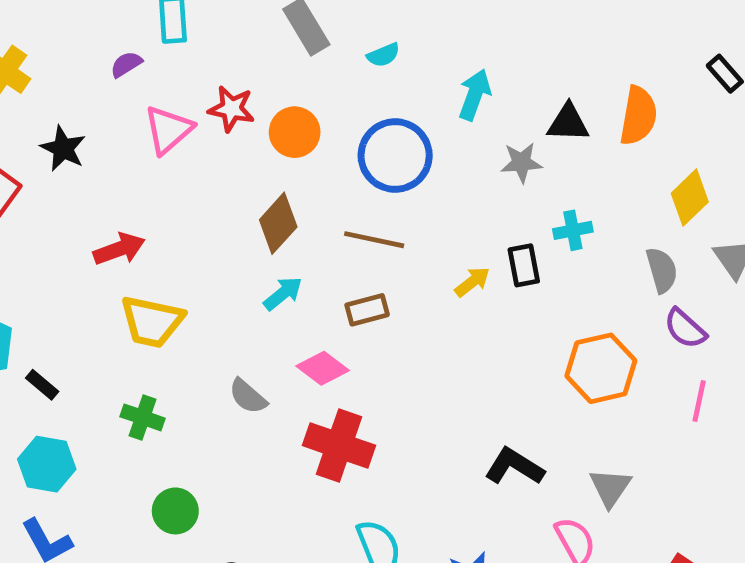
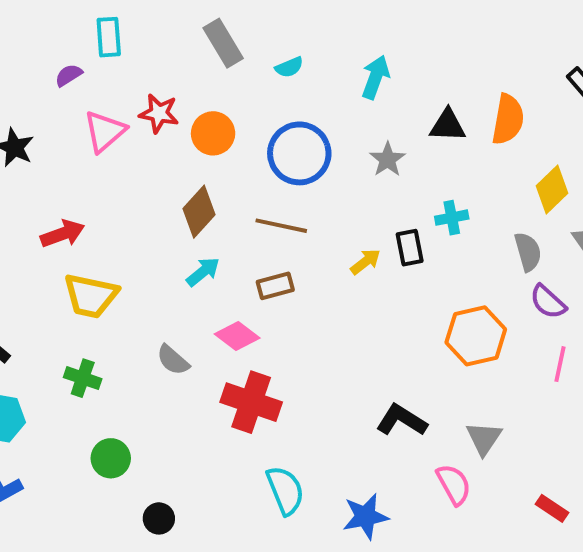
cyan arrow: (475, 95) -> (375, 77), moved
gray star: (521, 163) -> (388, 159), moved, turned -30

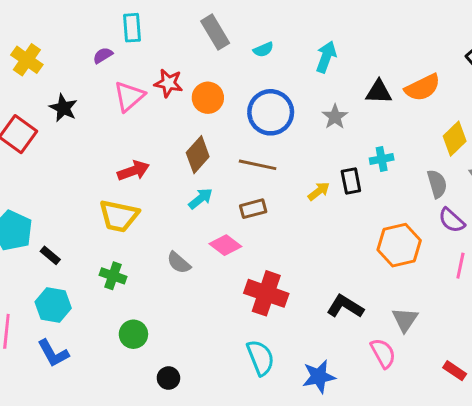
orange semicircle: (508, 119) -> (422, 88), turned 54
red arrow: (63, 234) -> (133, 171), moved
red cross: (251, 402) -> (266, 293), moved

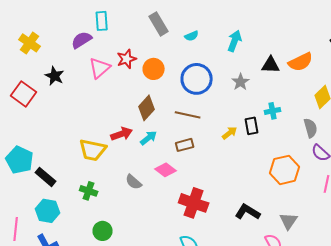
purple semicircle: (103, 55) -> (82, 40), size x1.5
red star: (168, 83) -> (127, 59), turned -30
red arrow: (133, 171) -> (122, 134), moved
black rectangle: (50, 255) -> (46, 177), size x1.5

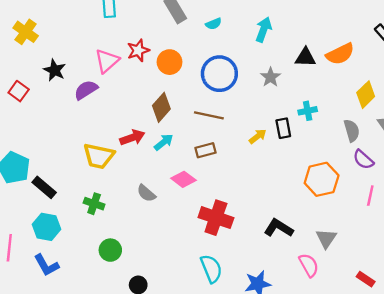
purple semicircle: (82, 40) -> (86, 90), moved
red square: (24, 94) -> (19, 91), size x0.7

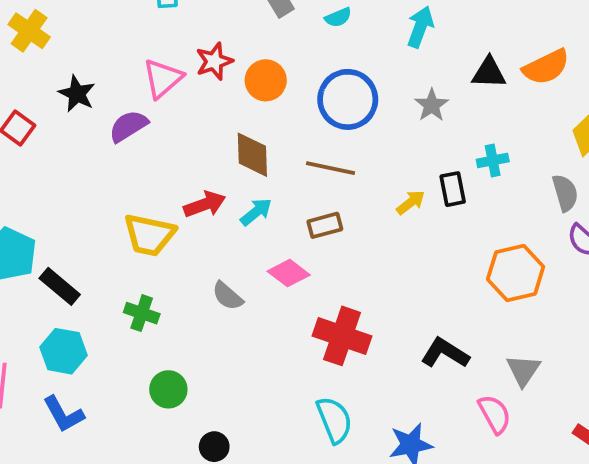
brown diamond: (161, 107) -> (252, 155), turned -44

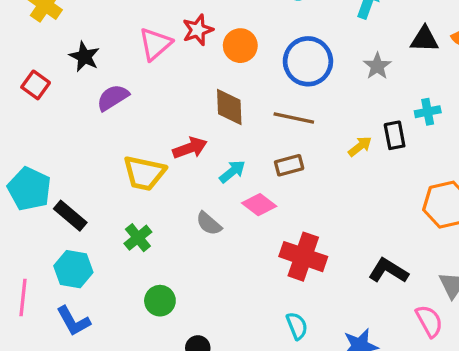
purple semicircle: (128, 126) -> (113, 98), moved
cyan arrow: (256, 212) -> (232, 172), moved
green cross: (142, 313) -> (138, 238), turned 32
cyan semicircle: (334, 420) -> (297, 326), size x0.7

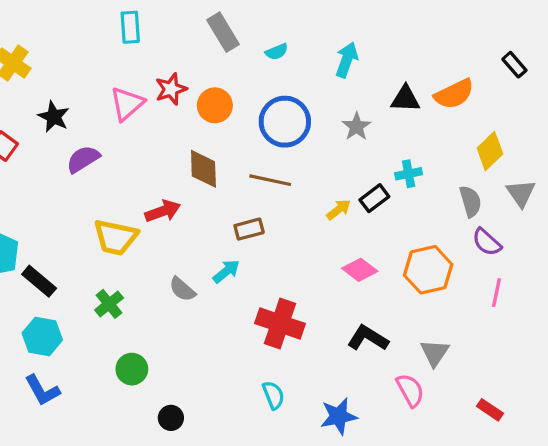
black rectangle: (395, 135) -> (374, 198), turned 64
brown rectangle: (289, 165) -> (249, 229), moved
cyan arrow: (232, 172) -> (226, 271), moved
pink diamond: (259, 205) -> (360, 270), moved

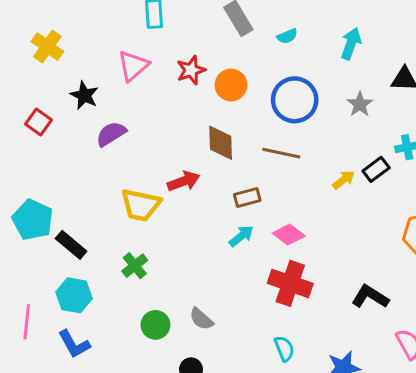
pink triangle: (127, 104) -> (133, 66), moved
brown rectangle: (249, 229) -> (247, 198), moved
pink diamond: (360, 270) -> (289, 235), moved
gray semicircle: (182, 289) -> (201, 319), moved

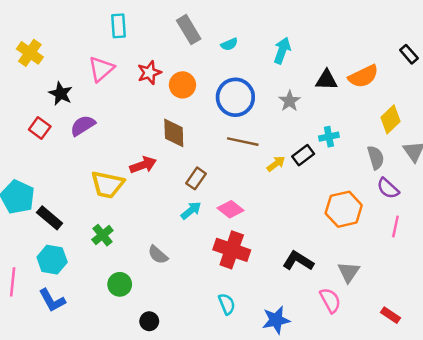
red square: (39, 122) -> (40, 128), moved
brown line: (281, 153) -> (243, 142), moved
brown rectangle: (247, 198) -> (196, 178), turned -40
gray semicircle: (201, 319) -> (158, 255), moved

